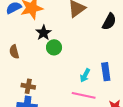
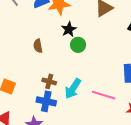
cyan arrow: (85, 75) -> (73, 89), moved, size x1.5

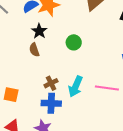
black star: (69, 29) -> (39, 31), moved
brown cross: (49, 81) -> (51, 83), turned -32

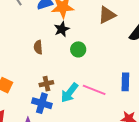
black star: (39, 31) -> (62, 29), moved
pink line: (107, 88) -> (94, 90), moved

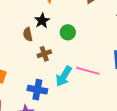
black star: (62, 29) -> (42, 21), moved
brown cross: (46, 84) -> (44, 54), moved

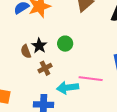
black star: (42, 21) -> (39, 46), moved
cyan arrow: (64, 76) -> (68, 88), turned 60

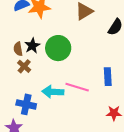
green circle: (65, 44) -> (58, 48), size x1.6
brown cross: (45, 68) -> (24, 66), moved, turned -32

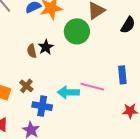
green circle: (58, 48) -> (77, 31), moved
brown cross: (24, 66) -> (26, 86), moved

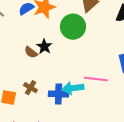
brown semicircle: (32, 51) -> (31, 52), turned -32
blue cross: (42, 106) -> (59, 94), moved

